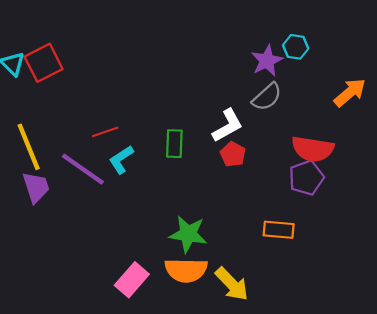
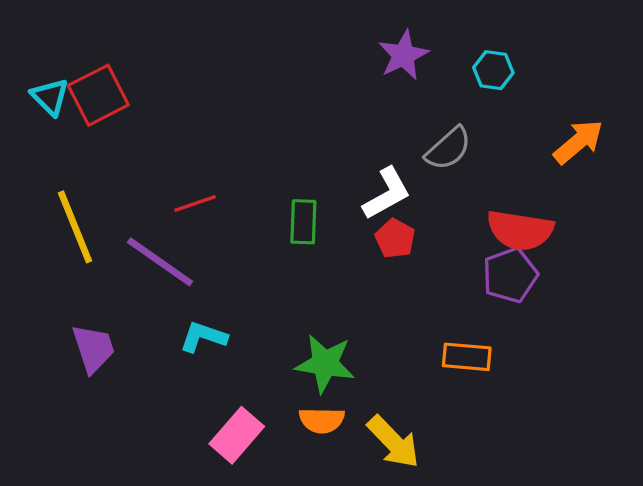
purple star: (267, 61) -> (403, 55), moved
cyan L-shape: (121, 160) -> (203, 337), moved, turned 52
purple trapezoid: (36, 187) -> (93, 349), moved
orange semicircle: (186, 270) -> (322, 420), size x0.7

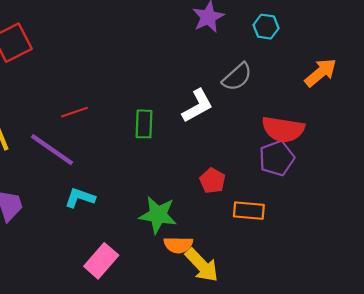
red pentagon: (395, 239) -> (212, 181), moved
orange semicircle: (322, 420) -> (178, 245), moved

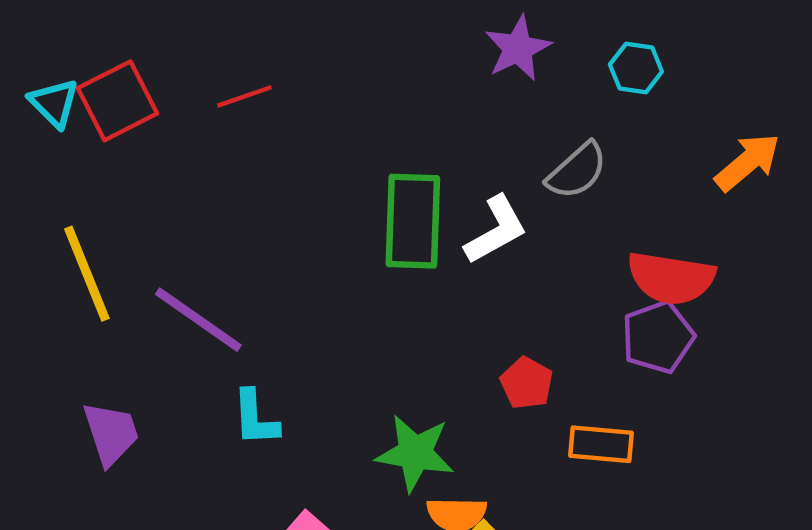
red line: (74, 112) -> (244, 96), moved
green rectangle: (144, 124) -> (413, 221), moved, size x1.6
cyan L-shape: (80, 198) -> (255, 418), turned -112

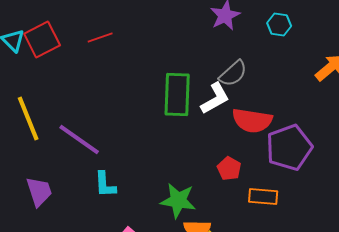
gray semicircle: (577, 171) -> (233, 74), moved
red semicircle: (671, 278) -> (252, 120), moved
purple pentagon: (658, 337) -> (289, 148), size x1.4

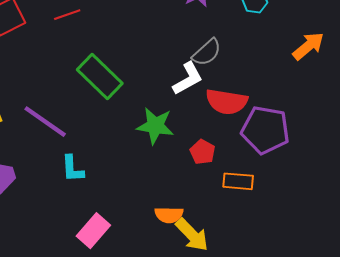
green rectangle: (177, 94) -> (100, 76), moved, turned -48
purple pentagon: (289, 148) -> (265, 130), turned 30
green star: (178, 200) -> (155, 126), moved

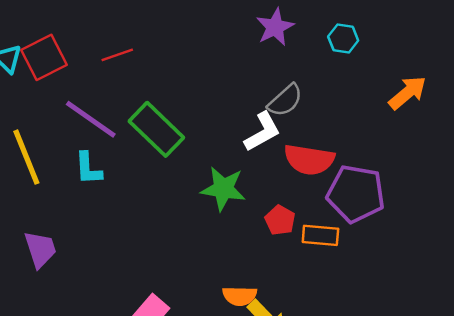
purple line: (45, 122) -> (91, 119), moved
cyan L-shape: (72, 169) -> (88, 168), moved
orange rectangle: (238, 181) -> (320, 235), moved

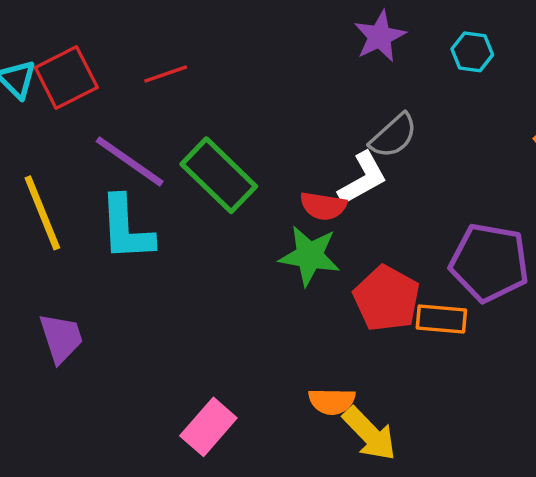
red semicircle: (309, 160) -> (323, 206), moved, size x0.7
cyan L-shape: (88, 168) -> (126, 228), size x1.5
red pentagon: (280, 220) -> (387, 298), size x1.6

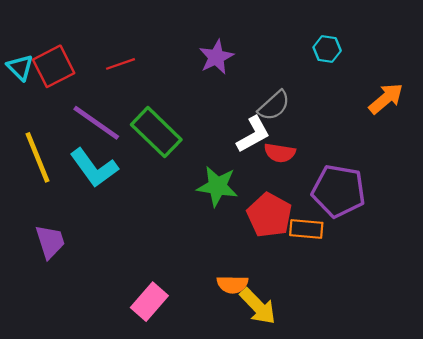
purple star: (380, 36) -> (216, 57), moved
red semicircle: (323, 206) -> (280, 153), moved
cyan L-shape: (126, 228) -> (94, 168), turned -33

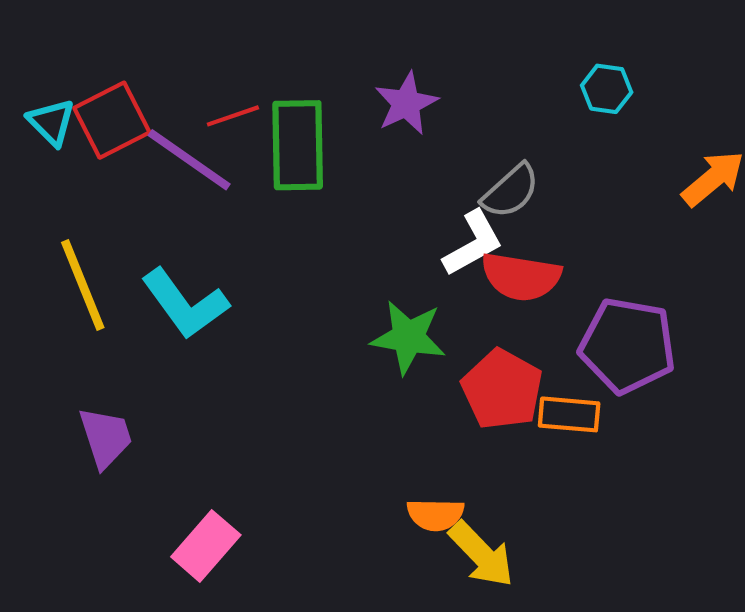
purple line: (96, 123) -> (189, 160), moved
green rectangle: (156, 132) -> (298, 145), moved, turned 45
red semicircle: (280, 153) -> (521, 277), size x1.4
pink rectangle: (149, 302) -> (206, 546), moved

